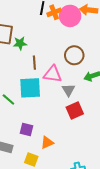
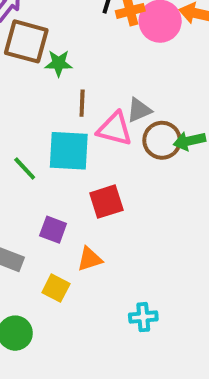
brown circle: (74, 55) -> (162, 140), moved
gray triangle: (68, 90) -> (139, 110), moved, turned 32
red square: (75, 111) -> (106, 202), moved

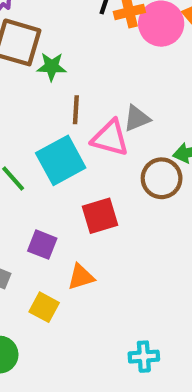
brown circle: (162, 140) -> (162, 178), moved
cyan square: (69, 151) -> (61, 160), turned -33
cyan cross: (143, 317) -> (144, 357), moved

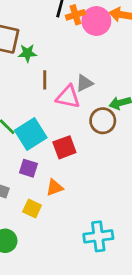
cyan square: (61, 160) -> (31, 134), moved
cyan cross: (144, 357) -> (98, 236), size x1.5

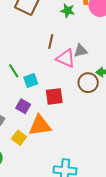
green star: (27, 53) -> (68, 11), moved
cyan square: (31, 134) -> (31, 81), size x0.6
orange triangle: (55, 187) -> (40, 126), size x1.6

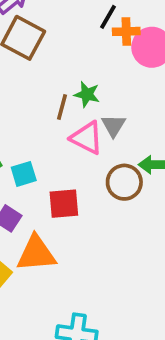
green star: (68, 11) -> (87, 94), moved
gray triangle: (81, 51) -> (113, 125), turned -48

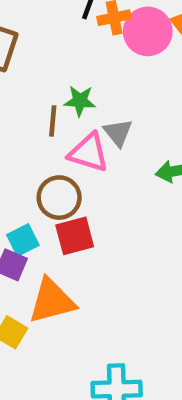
cyan square: (24, 174) -> (23, 240), moved
brown circle: (124, 182) -> (59, 198), moved

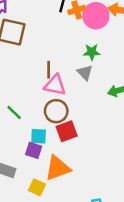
green star: (80, 101) -> (92, 52), moved
pink triangle: (89, 153) -> (55, 85), moved
cyan square: (23, 240) -> (39, 136), turned 35

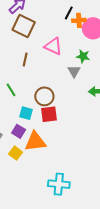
brown line: (49, 70) -> (25, 60), moved
pink triangle: (55, 85) -> (53, 46), moved
purple square: (34, 150) -> (19, 131), moved

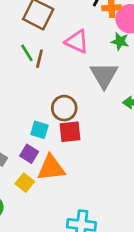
green star: (83, 56) -> (120, 41), moved
gray triangle: (74, 71) -> (104, 75), size x1.6
green line: (11, 90) -> (27, 53), moved

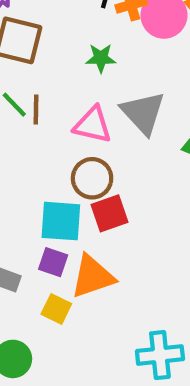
green star: (120, 41) -> (101, 58), moved
pink triangle: (77, 42) -> (93, 125), moved
cyan square: (39, 130) -> (61, 221), size x1.5

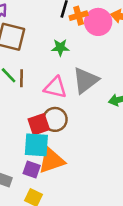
gray triangle: (143, 113) -> (86, 80), turned 36
red square: (109, 213) -> (39, 124), moved
orange triangle: (93, 276) -> (51, 161), moved

